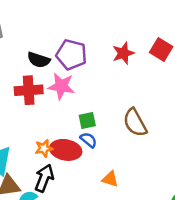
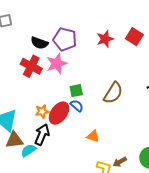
pink star: (61, 86) -> (57, 64), turned -30
red cross: (29, 90) -> (31, 66), turned 30
brown semicircle: (135, 123) -> (113, 93), turned -120
red ellipse: (66, 150) -> (59, 113), turned -65

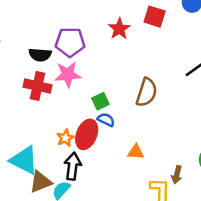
pink star: (57, 64) -> (68, 75), turned 30
brown arrow: (120, 162) -> (177, 175), turned -32

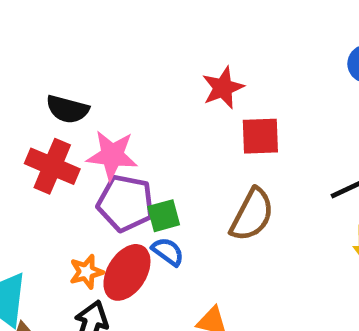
red square: (155, 17) -> (260, 136), moved, turned -30
purple pentagon: (70, 42) -> (126, 203), moved

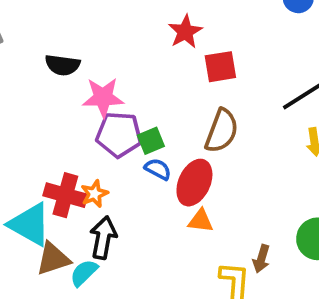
red cross: (52, 166) -> (65, 195), moved
red ellipse: (127, 272) -> (194, 183), moved

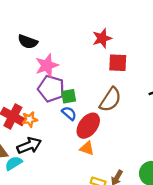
pink star: (103, 97) -> (47, 65), turned -30
black arrow: (103, 238) -> (29, 146), turned 45

